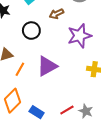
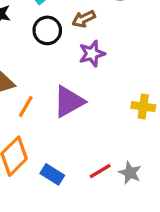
black circle: (31, 31) -> (47, 30), moved
purple star: (80, 36) -> (92, 54), moved, size x0.7

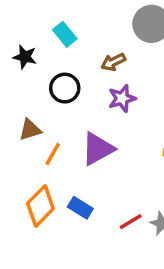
black circle: (47, 30) -> (65, 88), moved
blue rectangle: (52, 174) -> (80, 208), moved

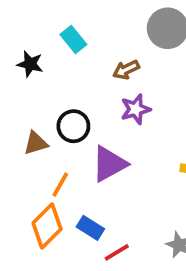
black circle: (65, 88) -> (73, 126), moved
orange line: (53, 154) -> (60, 185), moved
red line: (131, 222) -> (117, 252), moved

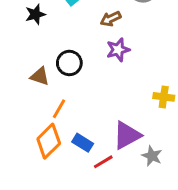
black star: (30, 64) -> (35, 14), turned -30
brown triangle: (36, 143) -> (40, 76), turned 36
purple triangle: (109, 164) -> (127, 135), moved

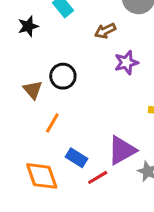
purple star: (118, 50) -> (126, 63), moved
brown triangle: (40, 76) -> (33, 90), turned 30
orange diamond: (49, 141) -> (42, 176), moved, turned -64

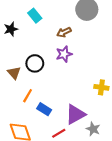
purple star: (126, 63) -> (64, 54), moved
blue rectangle: (77, 158) -> (44, 109), moved

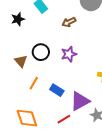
purple star: (64, 54) -> (69, 54), moved
blue rectangle: (44, 109) -> (57, 90), moved

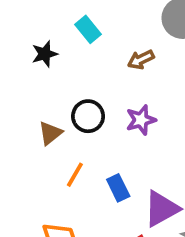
brown triangle: (21, 61) -> (50, 133), turned 32
blue rectangle: (57, 90) -> (118, 188), turned 32

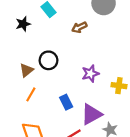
purple star: (141, 120) -> (90, 74), moved
orange line: (75, 175) -> (31, 94), moved

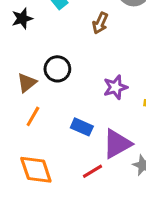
brown arrow: (79, 27) -> (100, 23), turned -40
blue rectangle: (66, 102) -> (82, 127), turned -40

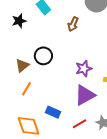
blue rectangle: (82, 127) -> (53, 112), moved
purple triangle: (117, 144) -> (85, 95), moved
red line: (93, 171) -> (79, 124), moved

